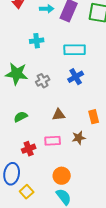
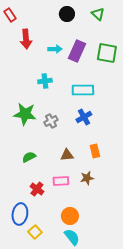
orange rectangle: (94, 117) -> (95, 151), moved
red cross: (29, 149) -> (37, 189), turned -32

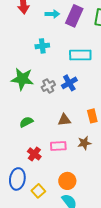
blue cross: (84, 117) -> (69, 83), moved
yellow square: (35, 232) -> (38, 191), moved

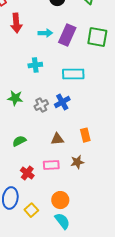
green star: (22, 79) -> (15, 98), size x0.7

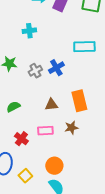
cyan rectangle: (73, 74) -> (84, 47), moved
orange rectangle: (85, 135) -> (79, 101), size x1.5

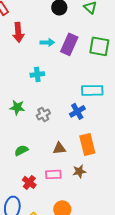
blue cross: (56, 68) -> (77, 111), moved

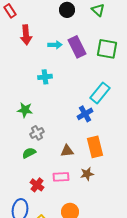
purple rectangle: (69, 44) -> (77, 47), turned -50
cyan rectangle: (92, 90) -> (100, 93), turned -50
gray cross: (43, 114) -> (37, 133), moved

